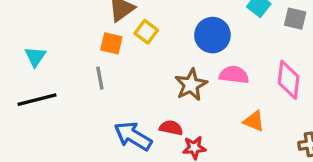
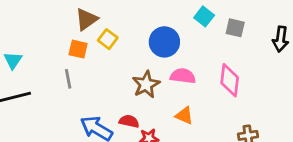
orange triangle: (254, 121) -> (184, 116), moved

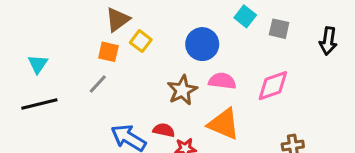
gray line: (68, 79) -> (98, 84), turned 54
pink diamond: (230, 80) -> (273, 86), turned 64
orange triangle: (184, 116) -> (224, 124), size x1.6

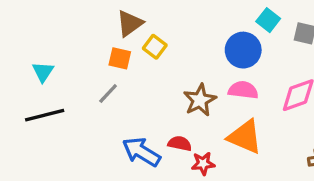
blue circle: (202, 44) -> (243, 50), moved

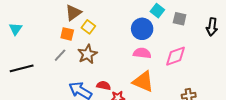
cyan triangle: (43, 72) -> (16, 29), moved
brown star: (200, 100) -> (87, 54), moved

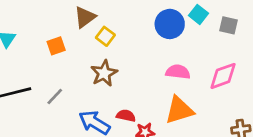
blue circle: (142, 29) -> (170, 24), moved
orange square: (67, 34) -> (56, 46), moved, turned -32
gray line: (60, 55) -> (55, 97), moved
orange triangle: (143, 82) -> (179, 110), turned -40

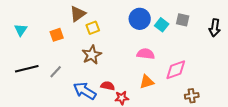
cyan square: (198, 14) -> (162, 25), moved
yellow square: (105, 36) -> (93, 28), turned 32
pink diamond: (223, 76) -> (176, 70), moved
orange triangle: (179, 110) -> (147, 82), size x0.7

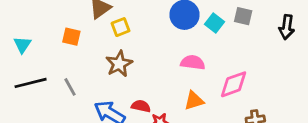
cyan triangle: (21, 30) -> (22, 45), moved
orange square: (57, 35) -> (71, 37), turned 32
gray line: (56, 72) -> (70, 87), turned -72

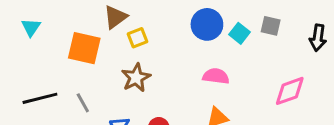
orange square: (71, 37) -> (84, 48), size x1.6
cyan triangle: (22, 45) -> (31, 27), moved
pink diamond: (234, 84) -> (290, 91), moved

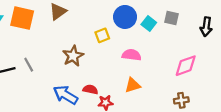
yellow square: (137, 38) -> (102, 35), moved
orange square: (84, 48) -> (22, 18), moved
gray line: (83, 103) -> (29, 65), moved

